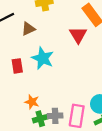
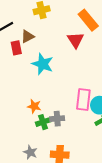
red rectangle: (17, 66) -> (16, 48), moved
pink rectangle: (77, 116) -> (83, 99), moved

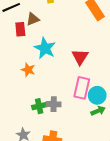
red triangle: (76, 40) -> (80, 57), moved
orange star: (34, 106) -> (28, 70), moved

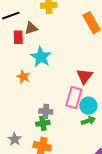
red triangle: (80, 57) -> (85, 76), moved
green cross: (39, 106) -> (43, 123), moved

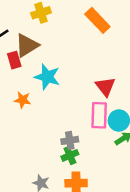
brown triangle: (31, 28) -> (27, 45), size x1.5
orange star: (23, 77) -> (23, 100), moved

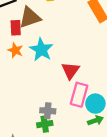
red triangle: (105, 87) -> (70, 71), moved
orange star: (23, 100) -> (15, 50), moved

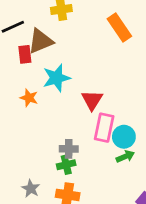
orange star: (15, 50) -> (29, 98), moved
cyan star: (41, 50) -> (56, 78), turned 30

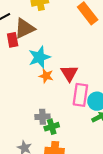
orange star: (29, 98) -> (46, 76), moved
gray cross: (69, 149) -> (43, 117), moved

